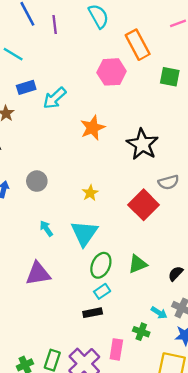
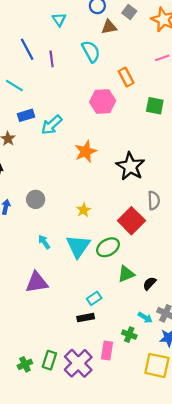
orange rectangle: (138, 45) -> (126, 77), size x0.7
gray semicircle: (168, 182) -> (154, 200), turned -78
green ellipse: (101, 265) -> (108, 247), moved, turned 35
black semicircle: (176, 274) -> (149, 283), moved

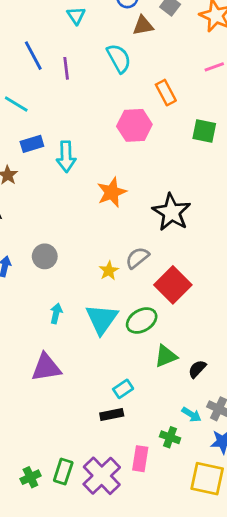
cyan arrow: (52, 125) -> (66, 157), turned -50
gray semicircle: (154, 200) -> (137, 258), moved, turned -126
cyan arrow: (44, 242) -> (56, 313), turned 48

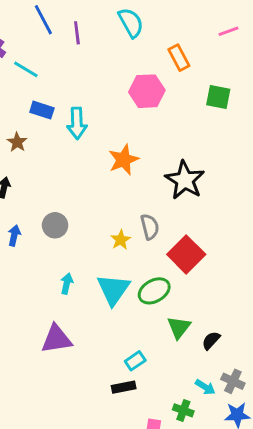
blue rectangle: (32, 144) -> (42, 110), turned 35
gray semicircle: (137, 258) -> (150, 227), turned 115
green triangle: (166, 356) -> (179, 327), turned -30

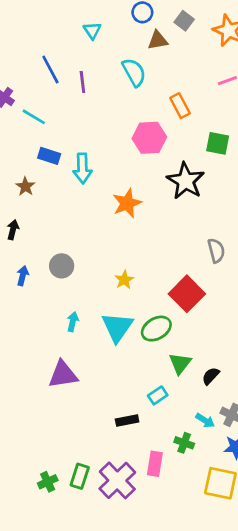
black star: (185, 180) -> (186, 181), moved
gray semicircle: (150, 227) -> (216, 251), moved
cyan rectangle: (135, 361) -> (158, 395), moved

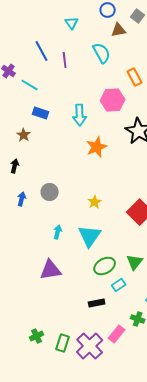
cyan arrow: (82, 168) -> (80, 115), moved
green ellipse: (156, 329) -> (105, 266), moved
pink rectangle: (155, 464) -> (117, 334), turned 30
green cross: (48, 482) -> (37, 336), moved

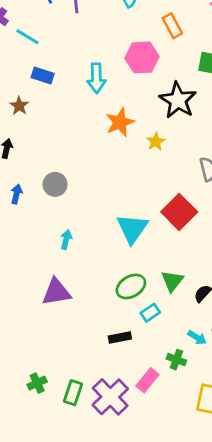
yellow star: (95, 202) -> (156, 142), moved
cyan triangle: (90, 236) -> (132, 229), moved

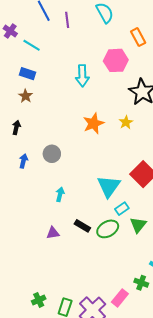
blue rectangle: (43, 75) -> (28, 74), moved
orange star: (120, 122) -> (93, 123), moved
purple triangle: (56, 292) -> (53, 233), size x0.6
cyan rectangle: (150, 313) -> (122, 209), moved
black rectangle: (120, 338) -> (82, 226), moved, turned 42

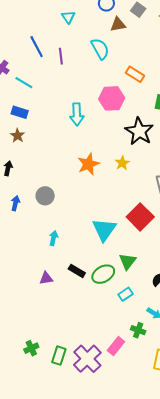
orange rectangle: (138, 37) -> (135, 74), turned -30
cyan rectangle: (122, 209) -> (125, 294), moved
green triangle: (138, 225) -> (128, 261), moved

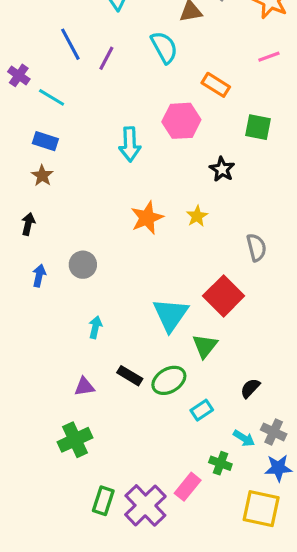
purple line: (61, 56) -> (106, 58), turned 35
black star: (139, 131) -> (222, 169), size x0.6
green triangle: (128, 261) -> (205, 346), moved
green cross: (31, 348) -> (75, 440), moved, size x1.5

